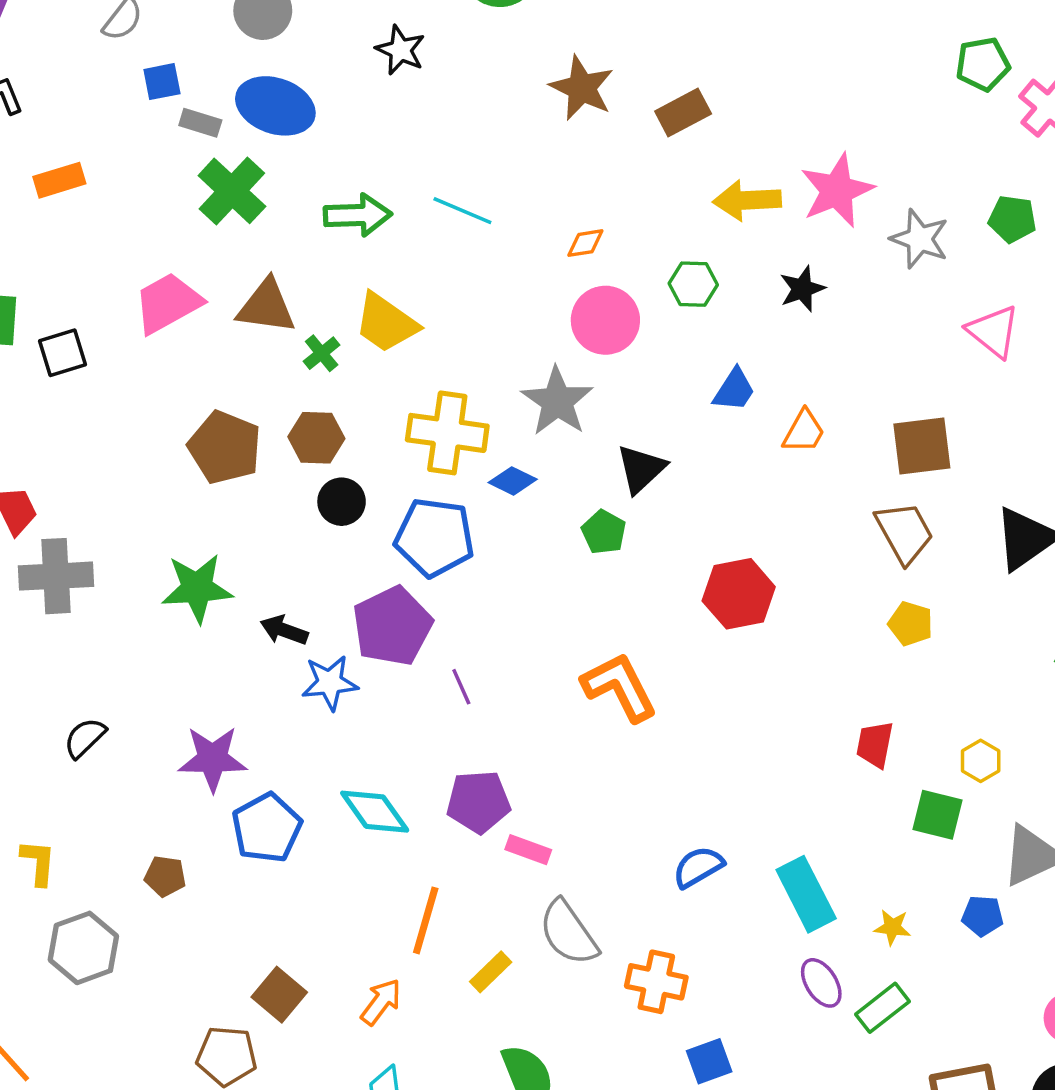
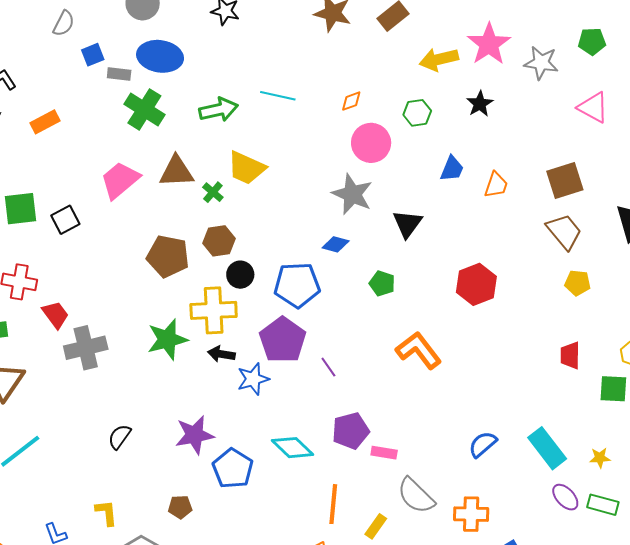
yellow cross: (447, 433) -> (214, 310), moved
green pentagon: (604, 532) -> (382, 283), moved
green rectangle: (883, 1008) -> (603, 505), turned 64

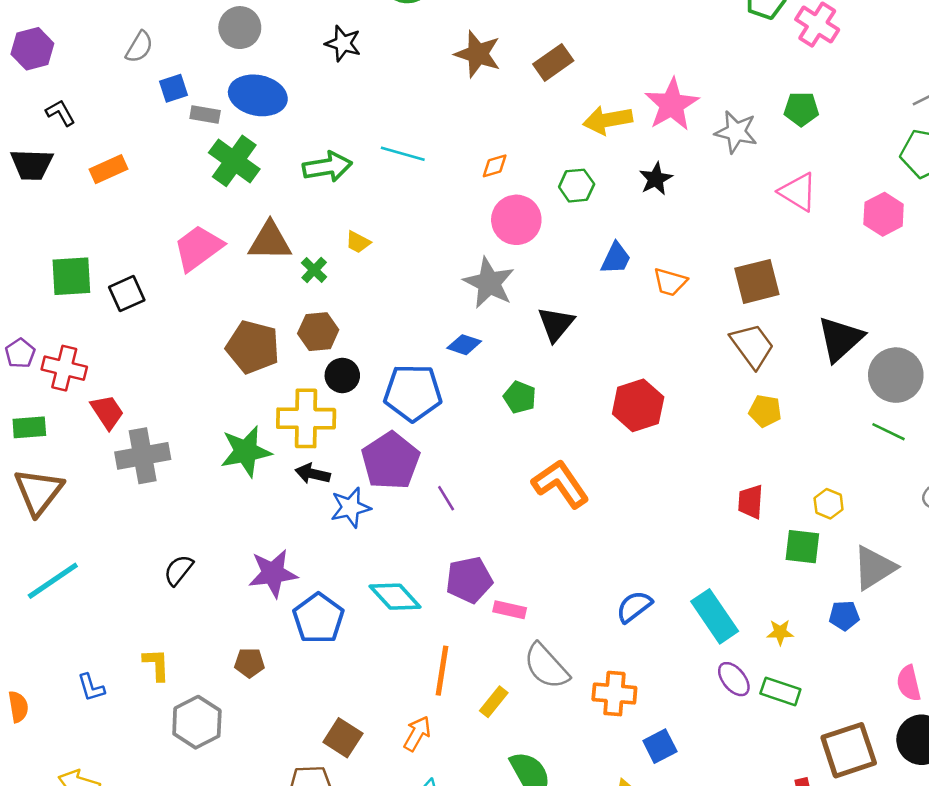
yellow trapezoid: (246, 168) -> (358, 242), size x0.5
orange trapezoid: (496, 185) -> (670, 282), turned 84

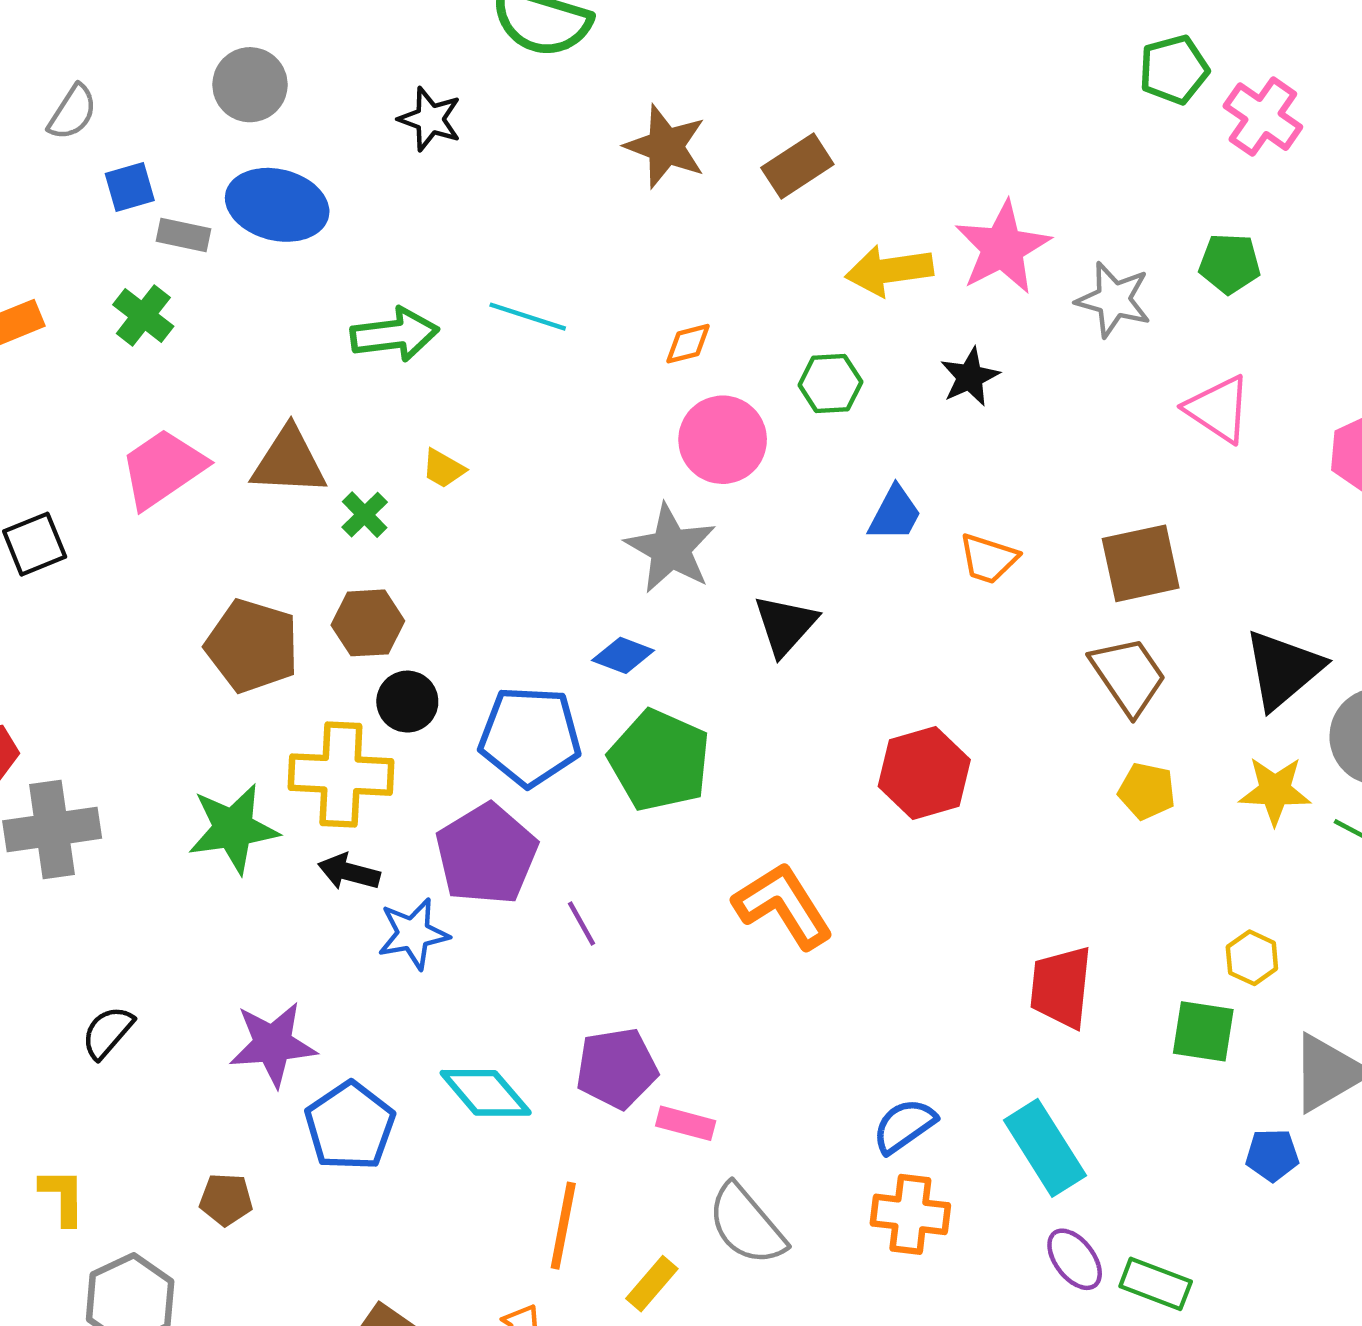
green cross: (234, 161) -> (143, 316), moved, size x0.7
green pentagon: (520, 397) -> (660, 760), moved, size x1.8
red trapezoid: (751, 502) -> (1061, 987), moved, size x1.4
yellow star: (780, 632) -> (1275, 791), moved, size x1.5
orange cross: (614, 694) -> (910, 1214), moved

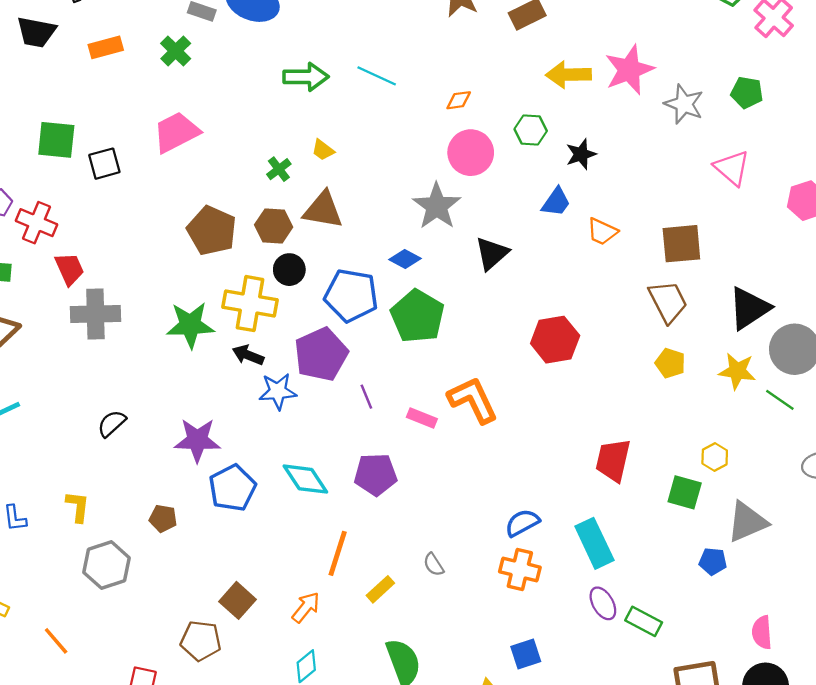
black star: (970, 377) -> (581, 154), moved
brown triangle: (289, 461) -> (323, 210), moved
pink rectangle: (686, 1123) -> (422, 418), moved
gray semicircle: (747, 1225) -> (434, 565), size x0.5

